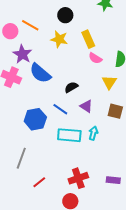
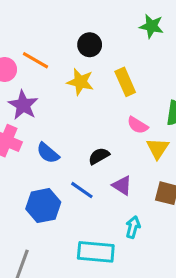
pink semicircle: (95, 58) -> (138, 125), moved
blue semicircle: (40, 73) -> (48, 153), moved, size x0.7
cyan rectangle: (69, 135) -> (96, 252), moved

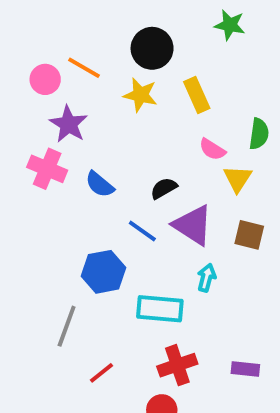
black circle: (90, 45) -> (152, 48), size x1.4
purple triangle: (122, 185) -> (193, 225), size x1.6
blue hexagon: (43, 206) -> (103, 272), moved

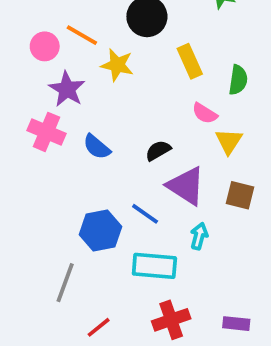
yellow star: (140, 95) -> (117, 65), moved
green semicircle: (259, 134) -> (238, 80), moved
blue line: (142, 231) -> (145, 214), moved

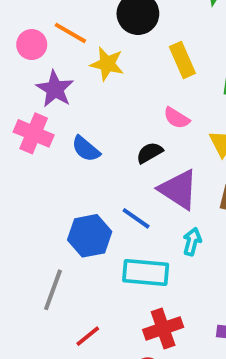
pink semicircle: (205, 113) -> (177, 118), moved

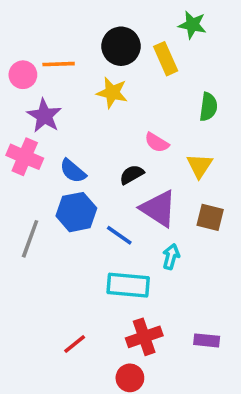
orange line: (70, 33) -> (59, 64), turned -32
yellow rectangle: (182, 60) -> (166, 59), moved
yellow star: (107, 64) -> (112, 93), moved
blue hexagon: (90, 236) -> (76, 212), moved
gray line: (53, 290) -> (30, 239), moved

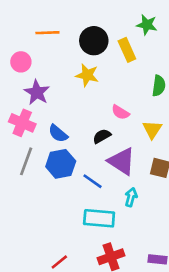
orange line: (59, 64) -> (47, 33), moved
gray line: (30, 239) -> (26, 161), moved

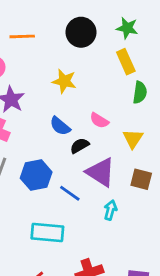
black circle: (94, 41) -> (81, 32), moved
yellow rectangle: (127, 50) -> (126, 62), moved
blue semicircle: (58, 133) -> (60, 126), moved
cyan rectangle: (99, 218) -> (47, 232), moved

